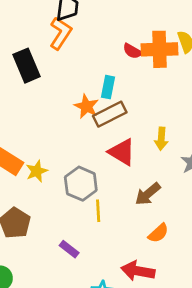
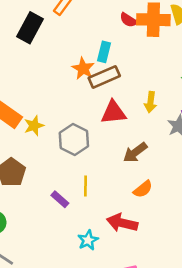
black rectangle: (26, 66) -> (30, 28), turned 48
red triangle: (122, 152) -> (113, 112), turned -40
yellow line: (98, 211) -> (86, 186), moved

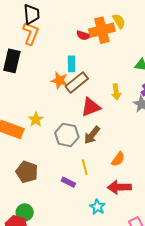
yellow star: (34, 126) -> (36, 119), moved
brown arrow: (135, 152) -> (92, 135), moved
orange semicircle: (143, 189) -> (118, 159), moved

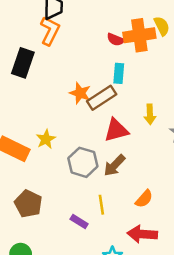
cyan rectangle: (72, 64) -> (119, 73), moved

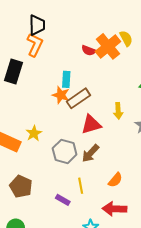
orange cross: (139, 35) -> (108, 46), turned -30
cyan rectangle: (119, 73) -> (66, 79), moved

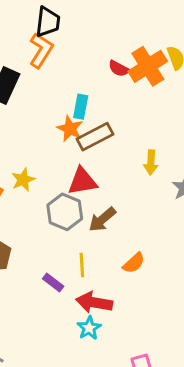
red triangle: (91, 124) -> (82, 181), moved
red arrow: (115, 209) -> (94, 302), moved

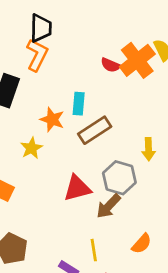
orange star: (70, 129) -> (52, 120), moved
yellow star: (23, 180) -> (31, 148), moved
red triangle: (82, 181) -> (77, 188), moved
gray hexagon: (65, 212) -> (119, 178), moved

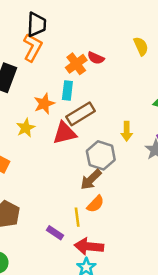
orange cross: (137, 60) -> (76, 64), moved, size x0.7
orange star: (52, 120) -> (44, 104), turned 30
red triangle: (77, 188) -> (65, 133), moved
orange semicircle: (142, 244) -> (95, 204), moved

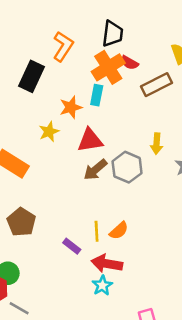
black trapezoid: (36, 24) -> (113, 34), moved
orange cross: (76, 64) -> (108, 67), size x1.4
brown rectangle: (81, 114) -> (156, 85), moved
brown arrow: (91, 180) -> (95, 170), moved
orange semicircle: (95, 204) -> (119, 231), moved

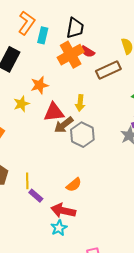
orange L-shape: (63, 46) -> (27, 23), moved
cyan rectangle: (97, 95) -> (43, 35), moved
yellow arrow: (157, 144) -> (80, 103), moved
brown arrow: (95, 170) -> (64, 125), moved
yellow line: (97, 231) -> (27, 181), moved

